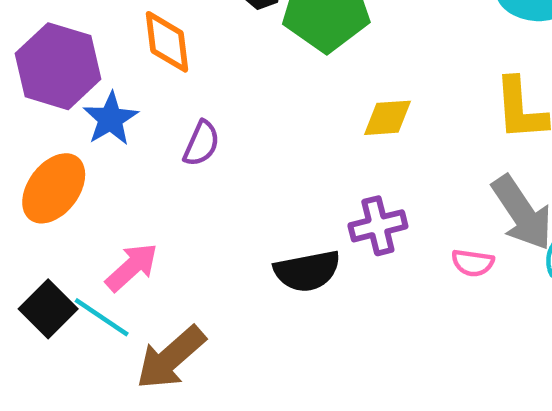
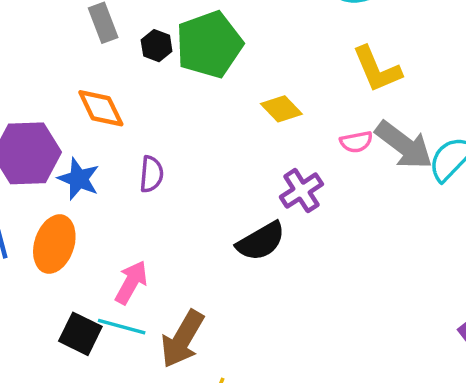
yellow diamond: (387, 118) -> (281, 109), turned 69
pink semicircle: (473, 263) -> (356, 142), moved

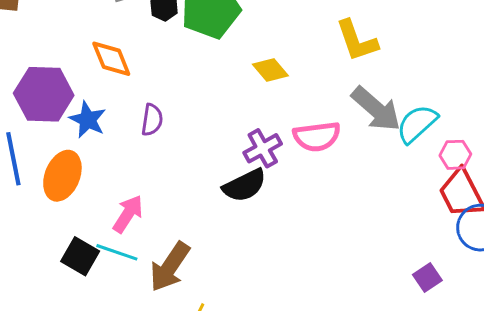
pink semicircle: (356, 142) -> (317, 136), moved, size x1.6
purple cross: (301, 191) -> (263, 148), moved

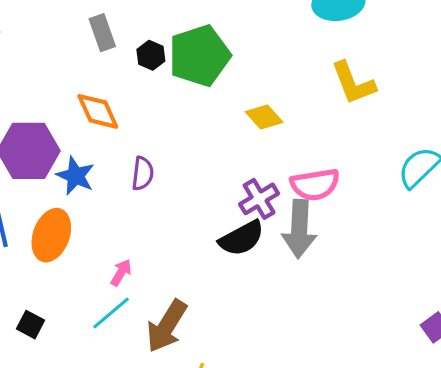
gray arrow: (376, 109) -> (299, 229), moved, turned 54
pink arrow: (128, 214) -> (121, 273), size x0.7
cyan line: (117, 252) -> (111, 313), turned -57
black square: (80, 256) -> (30, 325), moved, size x0.7

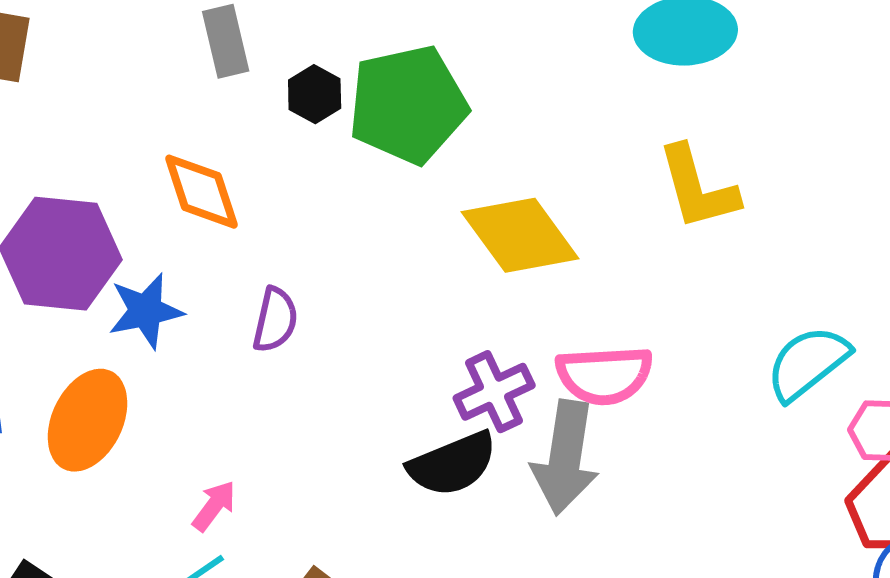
yellow diamond: (264, 117) -> (520, 235), size x1.6
blue star: (75, 176) -> (146, 311), turned 30

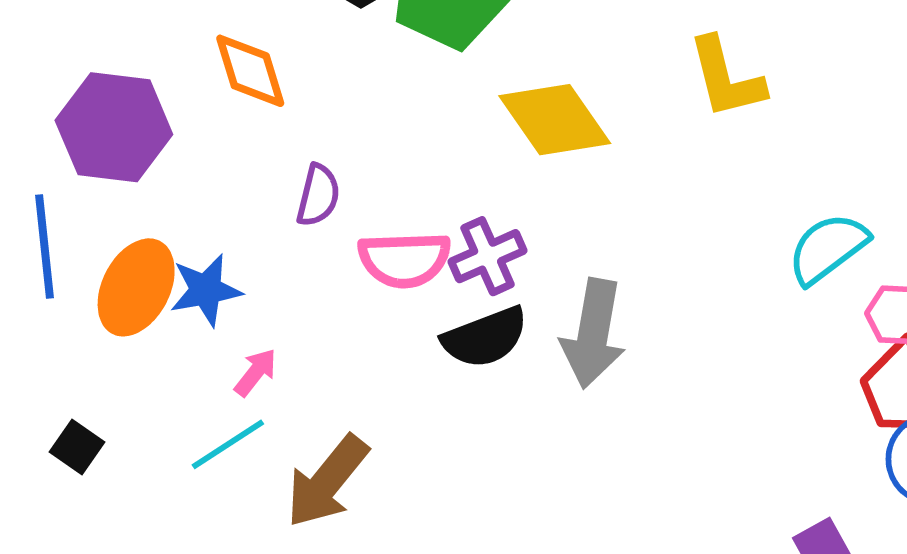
blue star: (146, 311) -> (206, 290), moved
pink semicircle: (604, 375) -> (404, 260), moved
purple cross: (494, 392) -> (488, 256), moved

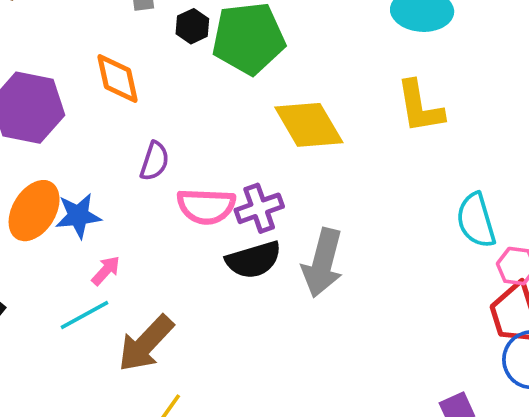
cyan semicircle: (828, 248) -> (476, 220), turned -74

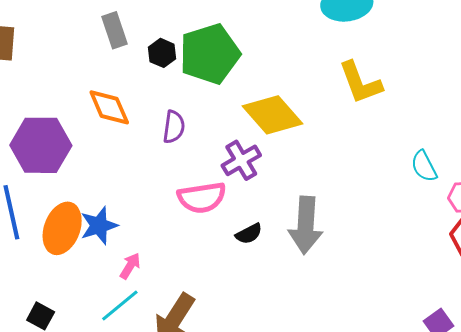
purple semicircle: (155, 161) -> (174, 127), moved
purple cross: (259, 208) -> (241, 160), moved
cyan semicircle: (476, 220) -> (424, 166), size x0.7
black semicircle: (254, 260) -> (249, 234), size x0.6

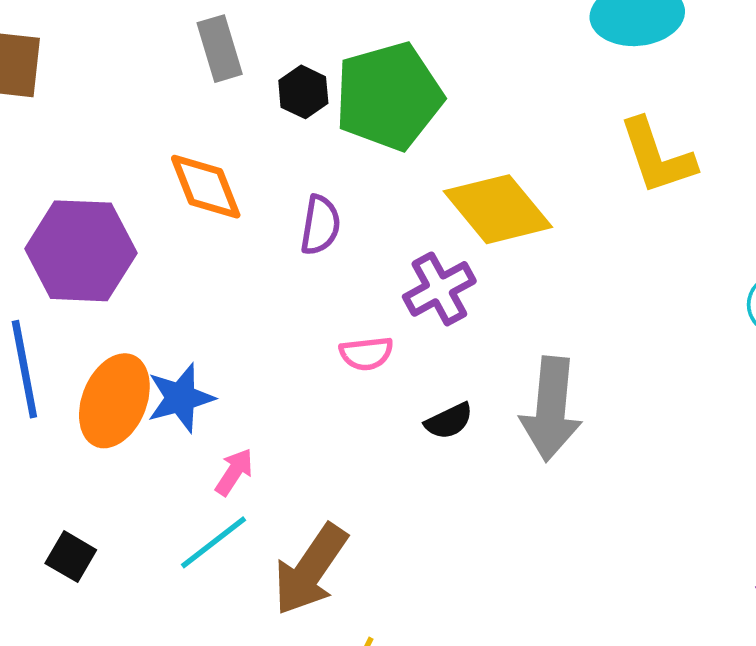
pink semicircle: (202, 198) -> (366, 353), size x0.6

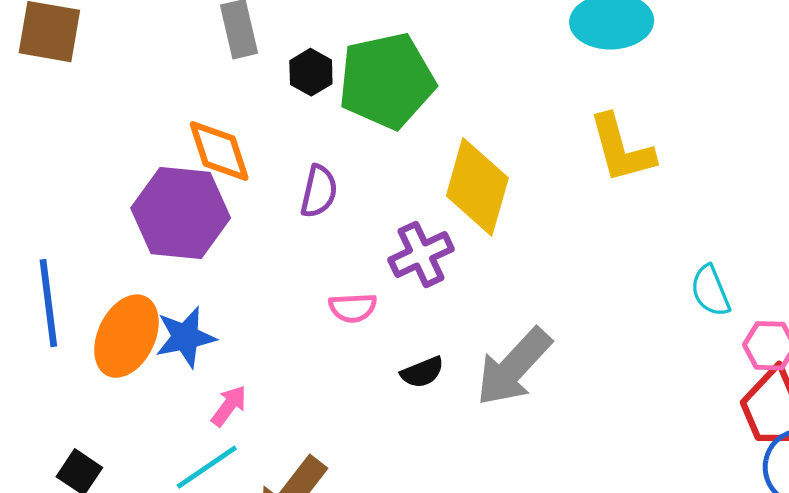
yellow diamond: (498, 209) -> (477, 187), turned 52
purple hexagon: (81, 251) -> (181, 213), moved
gray arrow: (551, 409) -> (514, 367), turned 34

